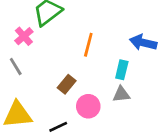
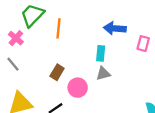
orange line: (88, 45) -> (58, 28), moved

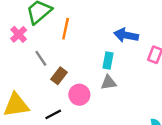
gray line: (13, 64) -> (41, 58), moved

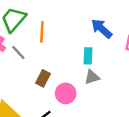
blue arrow: (126, 35) -> (102, 29), turned 40
gray line: (41, 58) -> (18, 53), moved

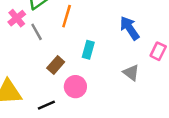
cyan rectangle: (88, 56) -> (88, 50), moved
gray triangle: (92, 77) -> (131, 73), moved, turned 42

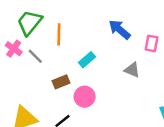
cyan rectangle: (88, 50) -> (87, 60), turned 49
brown rectangle: (56, 65) -> (61, 82), turned 42

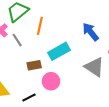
cyan rectangle: (87, 60) -> (59, 51), size x1.5
gray triangle: (132, 70) -> (94, 67), size x1.5

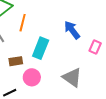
cyan rectangle: (59, 51) -> (41, 48), turned -40
gray triangle: (94, 67) -> (72, 77), moved

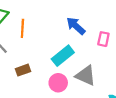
cyan rectangle: (41, 48) -> (63, 56), moved, turned 40
pink circle: (32, 77) -> (58, 83), moved

